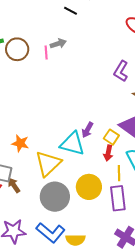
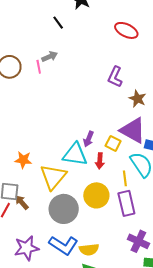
black line: (70, 11) -> (58, 23), turned 32
red arrow: (108, 153) -> (100, 161), moved

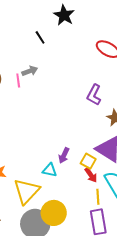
cyan triangle: (75, 154) -> (50, 170), size x0.6
red arrow: (100, 161) -> (91, 175), moved, turned -42
yellow circle: (96, 195) -> (54, 213), moved

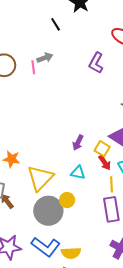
purple L-shape: (94, 95) -> (96, 63), moved
cyan triangle: (50, 170) -> (78, 173), moved
yellow circle: (54, 213) -> (67, 200), size x0.6

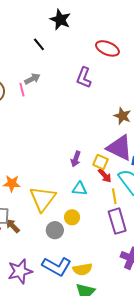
gray circle: (48, 211) -> (55, 230), size x0.6

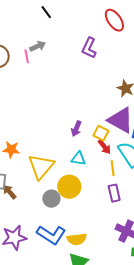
red ellipse: (107, 48) -> (114, 20), turned 30
yellow circle: (72, 217) -> (69, 187), size x1.5
purple rectangle: (117, 221) -> (114, 193), size x0.7

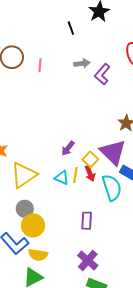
gray arrow: (38, 46) -> (82, 63), moved
yellow line: (113, 168) -> (75, 175), moved
yellow circle: (69, 187) -> (33, 225), moved

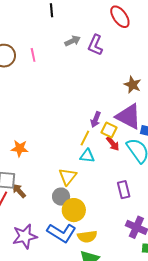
black line: (71, 28) -> (52, 10), turned 32
purple arrow: (68, 148) -> (96, 120), moved
yellow triangle: (24, 175) -> (68, 177), moved, size x0.7
yellow line: (75, 175) -> (85, 138), moved, turned 35

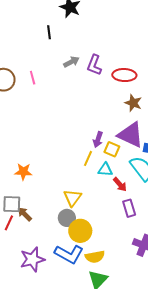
red ellipse: (120, 17) -> (124, 75), moved, turned -50
red arrow: (113, 144) -> (120, 184), moved
cyan triangle: (87, 156) -> (105, 170), moved

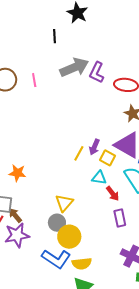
gray arrow: (71, 62) -> (74, 67), size x1.8
yellow line: (88, 158) -> (79, 153), moved
purple star: (32, 259) -> (17, 235), moved

